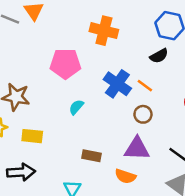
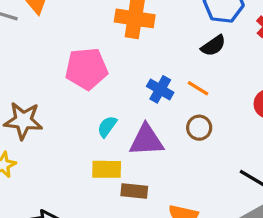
blue cross: (117, 84) -> (160, 89), size x0.7
yellow rectangle: (32, 136) -> (107, 169), moved
purple triangle: (137, 149) -> (146, 140), moved

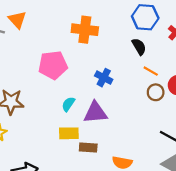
black semicircle: (213, 46) -> (139, 47), turned -84
orange line: (198, 88) -> (151, 71), moved
brown circle: (199, 128) -> (156, 92), moved

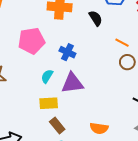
black semicircle: (139, 47) -> (96, 18), moved
blue cross: (104, 78) -> (67, 52), moved
brown rectangle: (88, 148) -> (57, 126), moved, turned 49

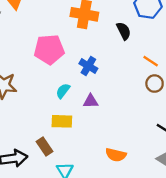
purple triangle: (72, 83) -> (91, 101), size x0.6
brown rectangle: (57, 126) -> (45, 146), moved

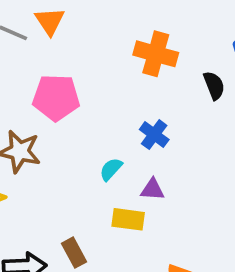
pink pentagon: (49, 49) -> (56, 98), moved
yellow rectangle: (62, 121) -> (128, 219), moved

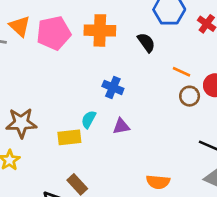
pink pentagon: (56, 98) -> (54, 33), moved
yellow rectangle: (128, 219) -> (69, 137), moved

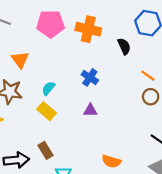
orange triangle: (20, 26) -> (20, 60), moved
cyan semicircle: (89, 119) -> (48, 88), moved
yellow rectangle: (69, 137) -> (47, 111), turned 36

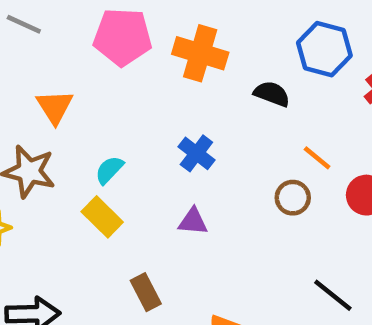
black semicircle: (124, 46) -> (272, 94), turned -49
brown circle: (151, 97) -> (293, 198), moved
brown rectangle: (45, 150) -> (146, 292), moved

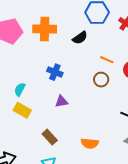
black semicircle: (272, 94) -> (80, 38), turned 140

